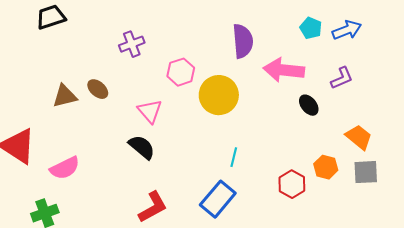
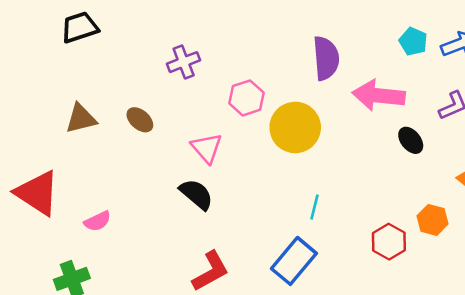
brown triangle: (65, 96) -> (81, 118), moved
pink semicircle: (65, 168) -> (98, 221), size x0.7

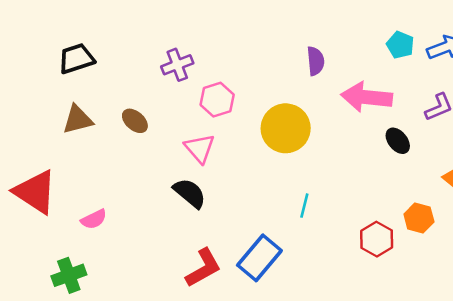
black trapezoid: (80, 27) -> (76, 59), moved
purple semicircle: (326, 58) -> (316, 61), size x0.7
pink hexagon: (246, 98) -> (217, 100), moved
blue rectangle: (294, 261) -> (259, 258), moved

